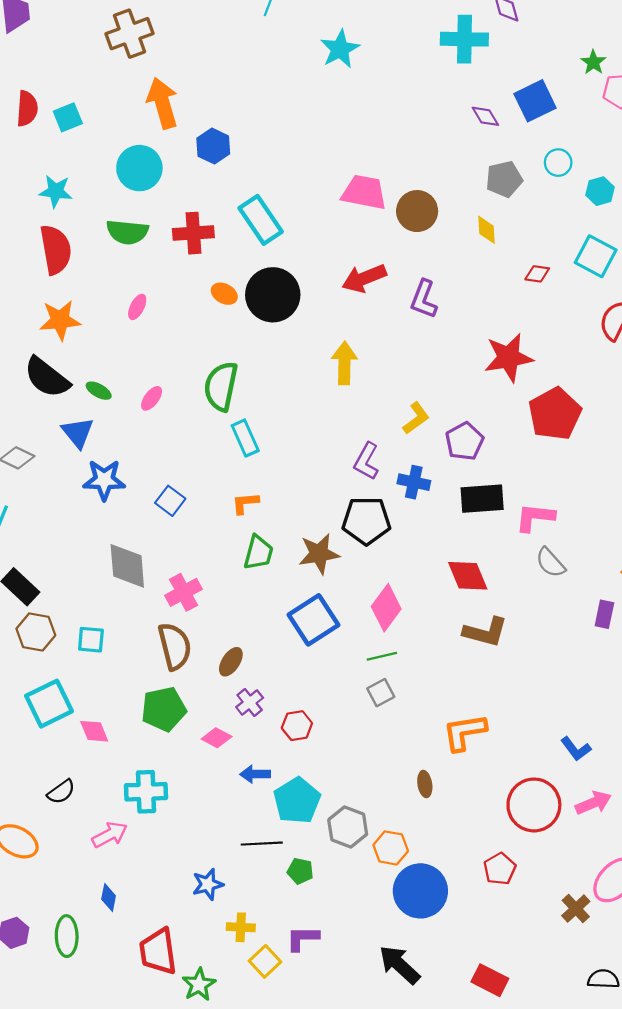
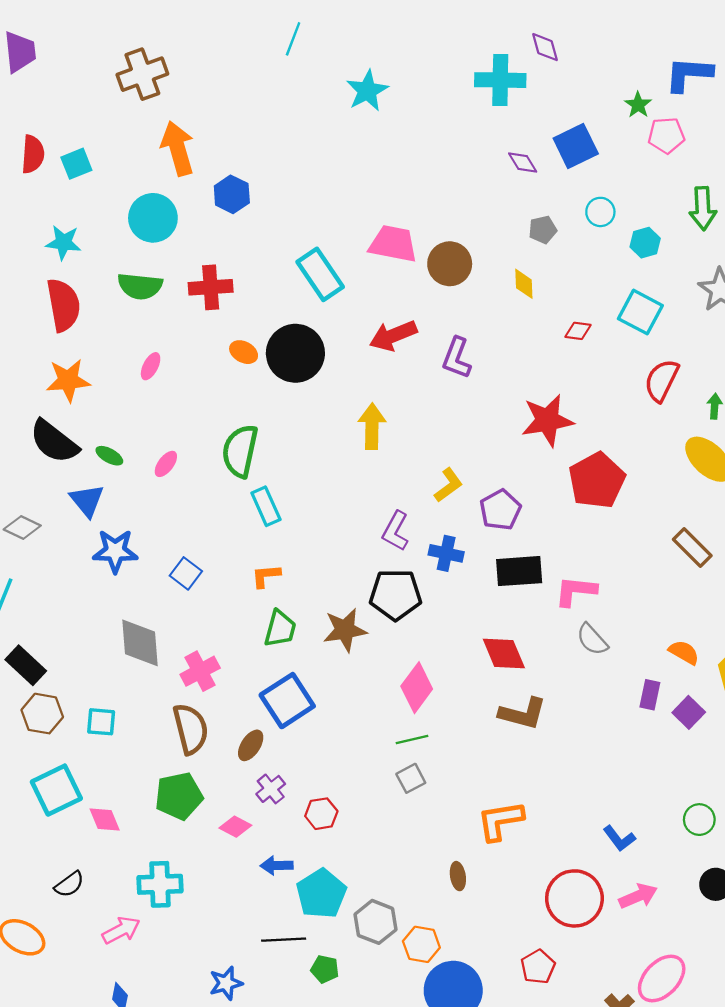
gray pentagon: (504, 179) -> (543, 230), size x0.7
cyan rectangle: (261, 220) -> (320, 274), moved
blue square: (314, 620) -> (287, 701), moved

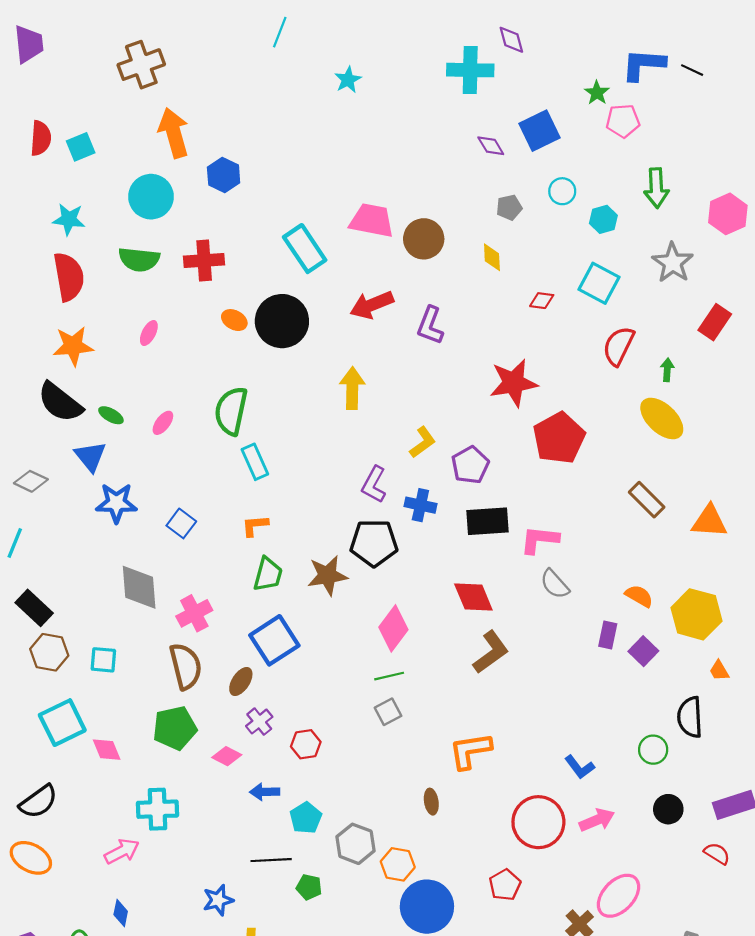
cyan star: (367, 91) -> (348, 80), size x0.7
brown L-shape: (523, 714) -> (491, 652), turned -51
black semicircle: (69, 884) -> (38, 802), moved, size x1.4
cyan pentagon: (321, 894) -> (306, 818), size x0.7

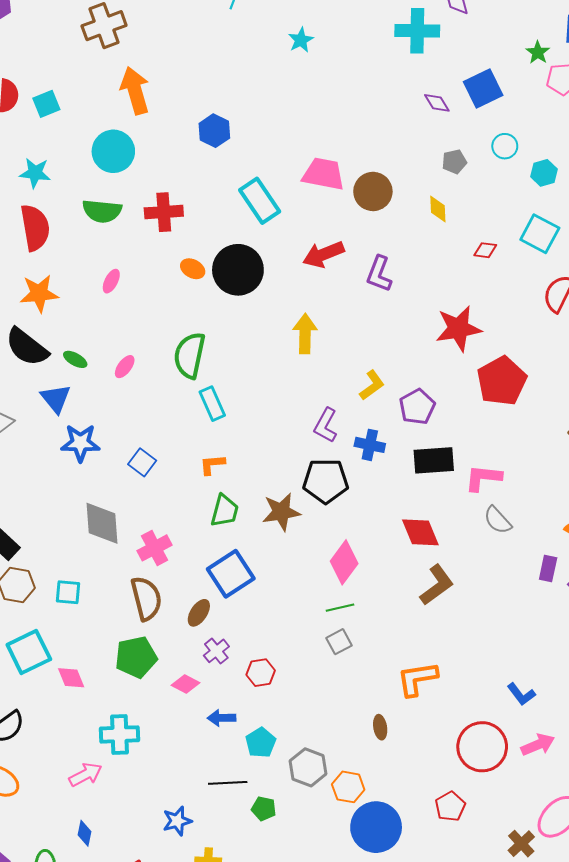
blue hexagon: (224, 175) -> (214, 131), moved

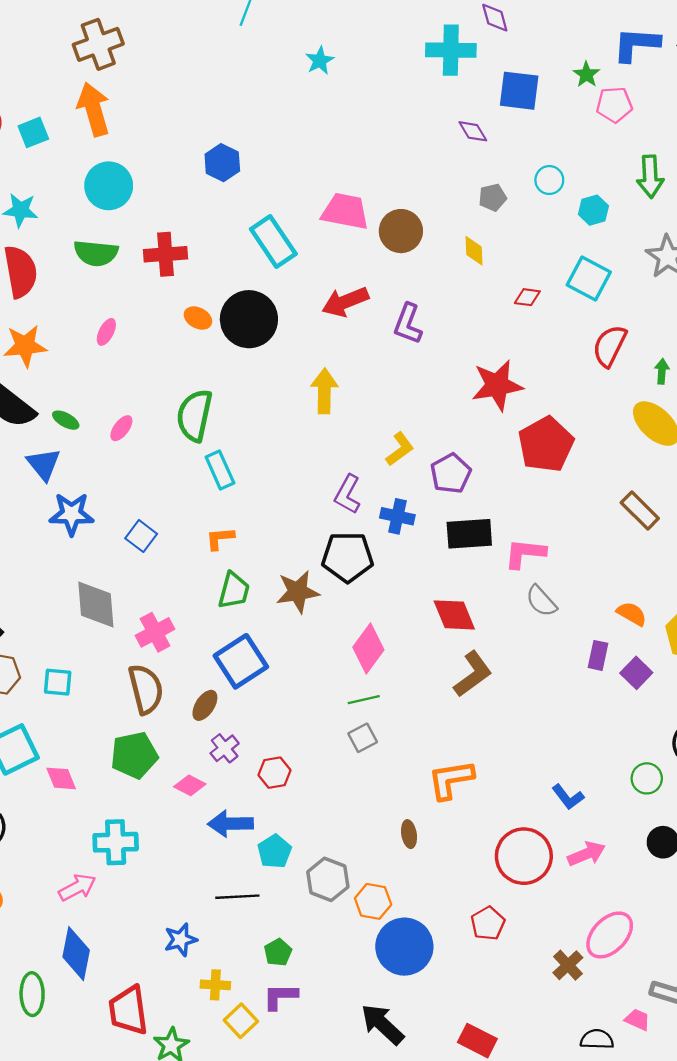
blue square: (483, 88) -> (519, 91), moved, turned 33
orange arrow: (135, 91) -> (94, 109), moved
blue arrow: (222, 718) -> (230, 824), size x1.4
green pentagon: (264, 809) -> (278, 952), moved, turned 30
blue diamond: (84, 833) -> (76, 954), size x1.8

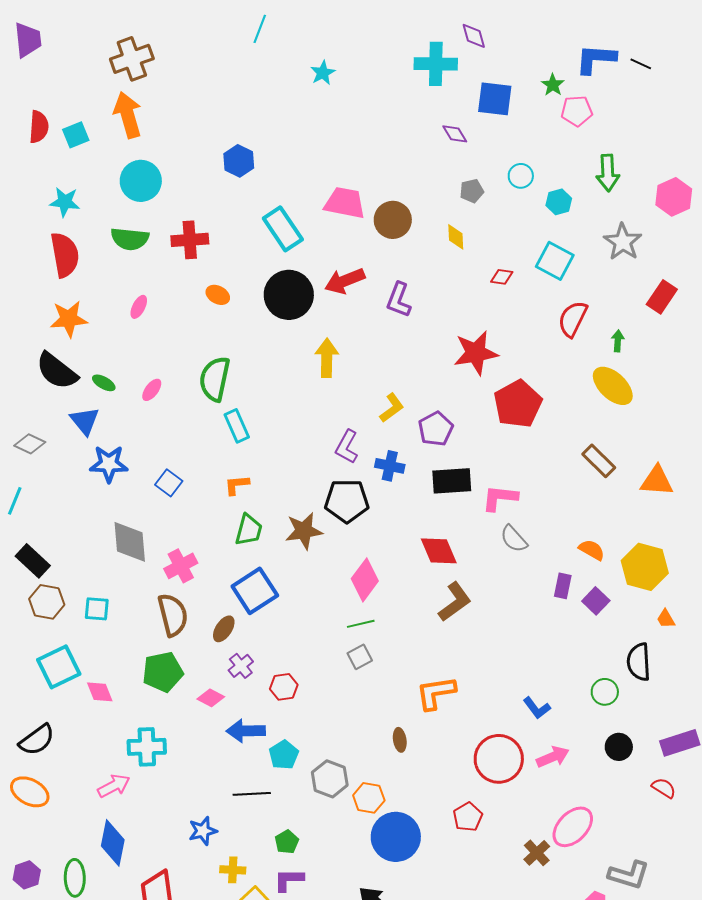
black circle: (249, 319) -> (289, 295), moved

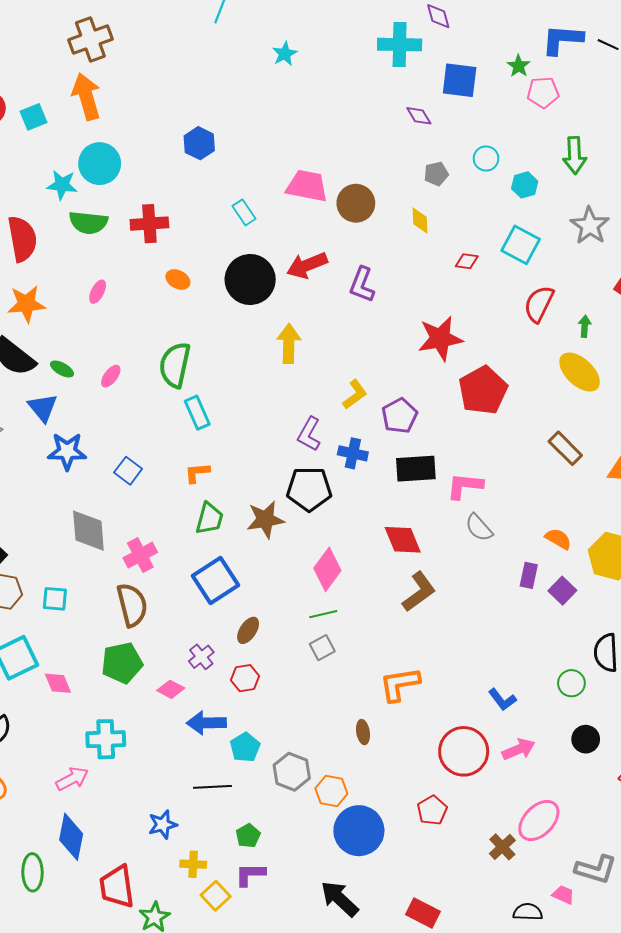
cyan star: (65, 202) -> (62, 185), moved
cyan rectangle: (283, 229) -> (244, 212), size x0.6
brown ellipse: (224, 629) -> (248, 630), moved

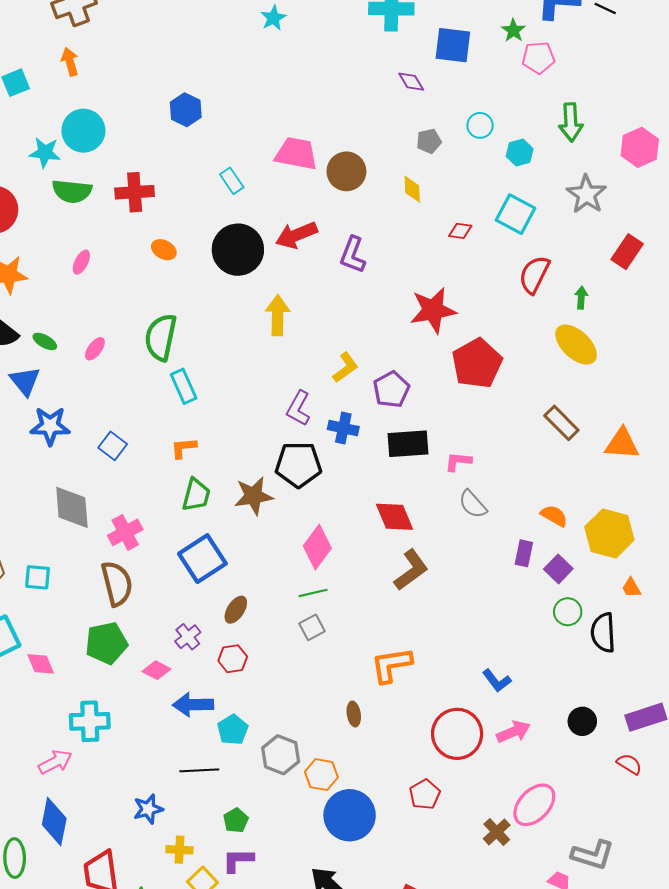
orange arrow: (86, 96) -> (70, 62), size x0.6
pink L-shape: (465, 486) -> (458, 461), size x0.7
green circle: (571, 683) -> (568, 612), moved

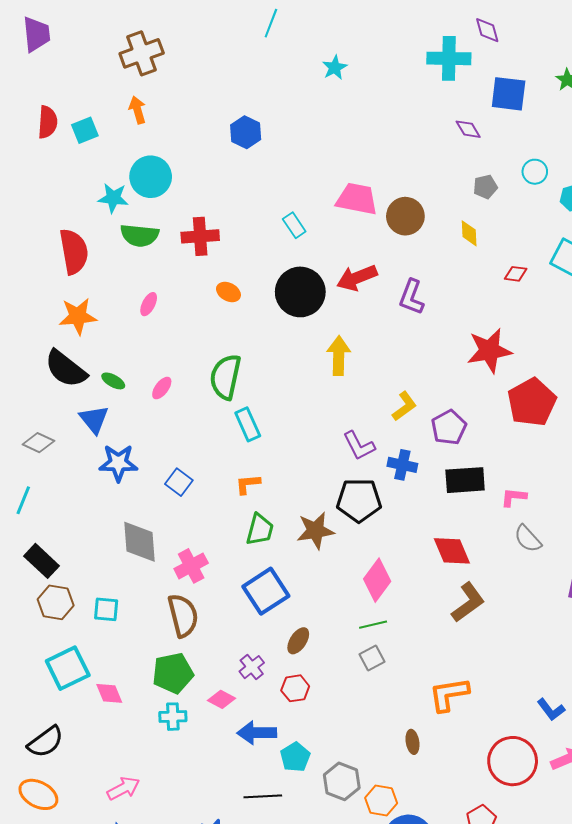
blue hexagon: (186, 110) -> (246, 132), moved
purple L-shape: (298, 408) -> (359, 446), turned -56
cyan cross: (90, 721) -> (173, 717), moved, size x0.7

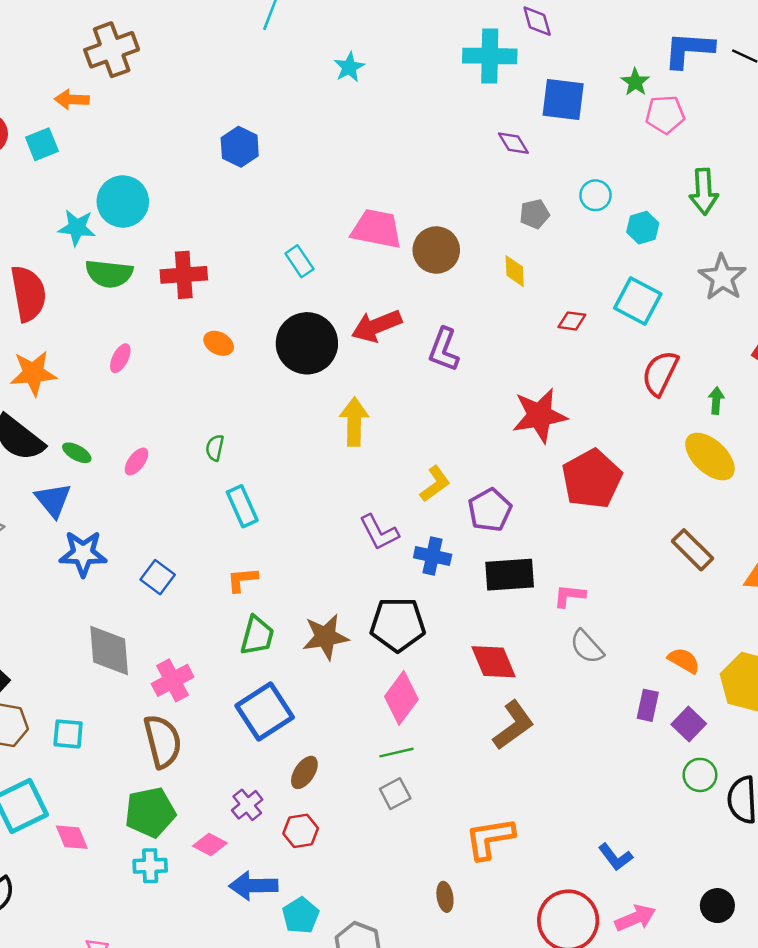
orange arrow: (137, 110) -> (72, 99), moved, turned -72
green semicircle: (225, 377) -> (215, 448), size x0.5
black pentagon: (359, 500) -> (398, 624), moved

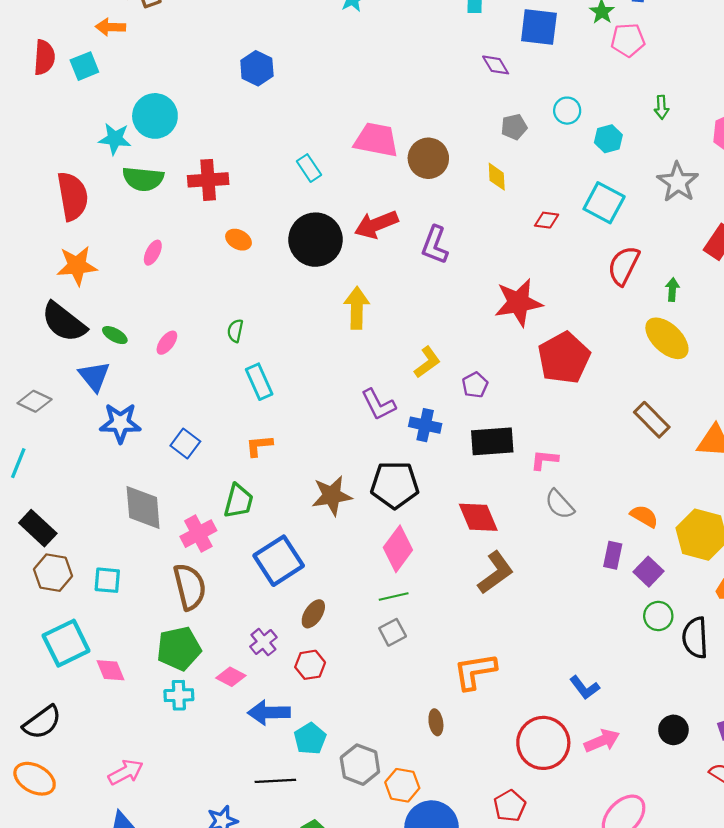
green arrow: (704, 192) -> (662, 107), size x0.6
purple pentagon: (490, 510) -> (475, 385), size x0.7
green trapezoid: (257, 636) -> (238, 501), moved

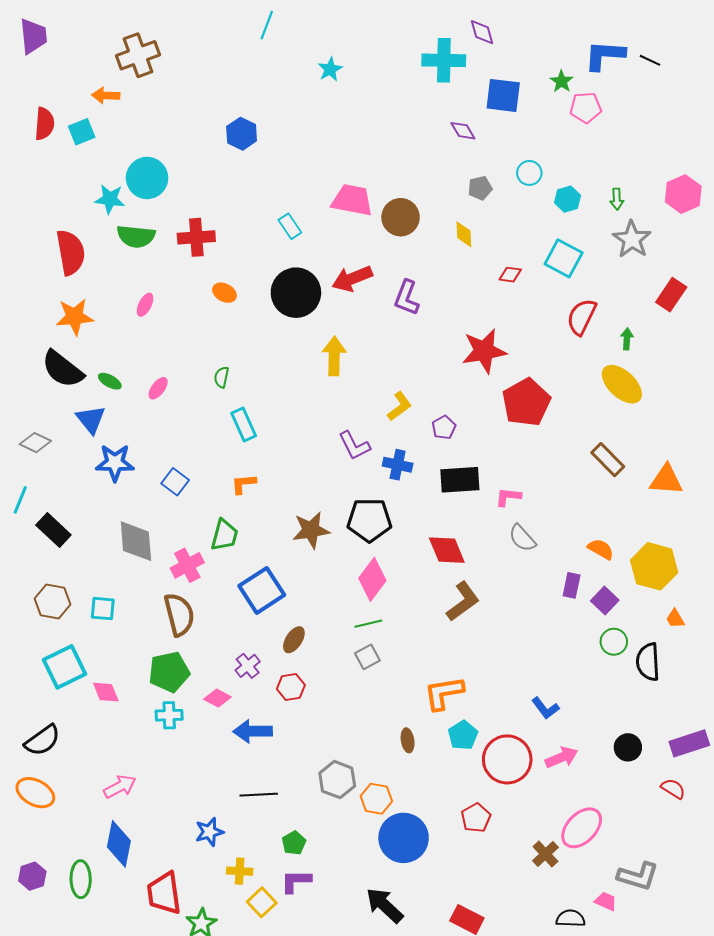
green arrow: (662, 107) -> (617, 199), moved
black rectangle: (38, 528) -> (53, 530), moved
cyan pentagon: (310, 739) -> (463, 735), moved

